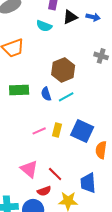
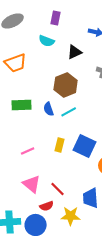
black triangle: (70, 17) -> (75, 52), moved
pink line: (39, 131) -> (28, 151), moved

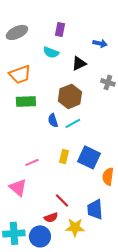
green rectangle: (22, 105) -> (26, 101), moved
pink triangle: (32, 184) -> (18, 187), moved

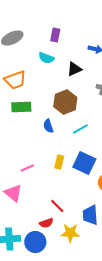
cyan line: (73, 123) -> (80, 129), moved

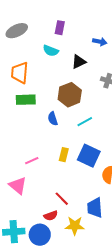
orange trapezoid: (15, 80) -> (20, 73), turned 115

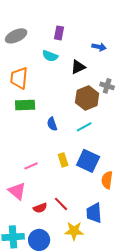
brown hexagon: (70, 95) -> (87, 98), moved
yellow rectangle: (64, 155) -> (63, 160), turned -32
red semicircle: (51, 216) -> (40, 208), moved

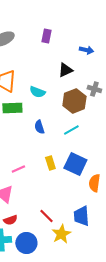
cyan semicircle: (50, 56) -> (37, 92), moved
red line: (61, 204) -> (46, 216), moved
red semicircle: (40, 208) -> (10, 220), moved
yellow star: (74, 231) -> (61, 234), turned -30

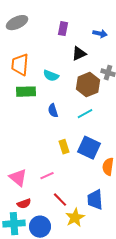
purple rectangle: (46, 36) -> (63, 29), moved
pink line: (18, 169) -> (47, 176), moved

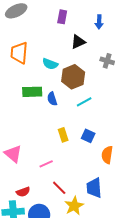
blue arrow: (100, 34) -> (99, 22), turned 80
brown hexagon: (88, 85) -> (73, 77), moved
green rectangle: (26, 92) -> (32, 92), moved
blue square: (89, 148) -> (88, 136), size x0.6
pink triangle: (18, 178) -> (13, 154), moved

